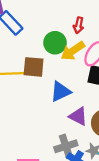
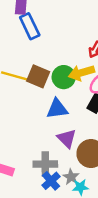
green circle: (55, 43) -> (64, 77), moved

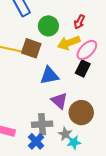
green circle: (64, 77) -> (48, 26), moved
blue cross: (51, 181) -> (36, 141), moved

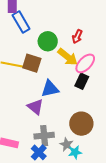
yellow arrow: (69, 43) -> (68, 57), turned -120
purple triangle: (59, 101) -> (35, 107), moved

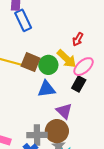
green circle: (48, 41) -> (48, 65), moved
purple triangle: (35, 107) -> (64, 111), moved
brown circle: (81, 124) -> (57, 131), moved

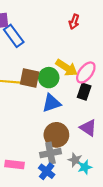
red arrow: (78, 39) -> (74, 22), moved
purple triangle: (64, 111) -> (88, 128), moved
brown circle: (57, 131) -> (56, 135), moved

